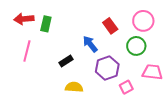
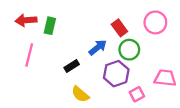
blue arrow: (90, 44) -> (98, 47), turned 90
green circle: (136, 46) -> (129, 50), moved
yellow semicircle: (74, 87) -> (80, 94), turned -144

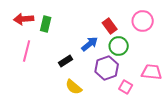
pink square: (137, 94) -> (126, 87), turned -32

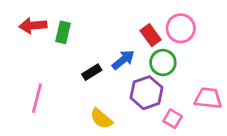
pink circle: (143, 21) -> (181, 28), moved
pink line: (27, 51) -> (37, 98), moved
black rectangle: (66, 61) -> (92, 72), moved

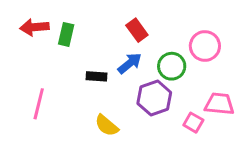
pink circle: (181, 28) -> (205, 46), moved
red rectangle: (151, 35) -> (137, 30), moved
black rectangle: (92, 72) -> (97, 76), turned 36
pink square: (173, 119) -> (193, 123), moved

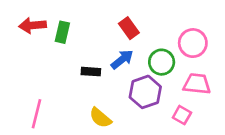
pink line: (39, 104) -> (37, 114), moved
pink trapezoid: (219, 104) -> (197, 84), moved

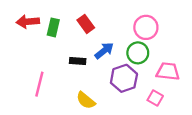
red rectangle: (129, 28) -> (86, 24), moved
pink circle: (193, 43) -> (146, 27), moved
pink line: (37, 114) -> (39, 84), moved

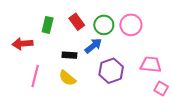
red arrow: (28, 22) -> (23, 44), moved
green circle: (138, 53) -> (104, 25), moved
pink square: (155, 98) -> (161, 88), moved
yellow semicircle: (86, 100) -> (67, 78), moved

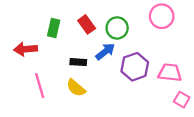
pink circle: (131, 25) -> (162, 16), moved
purple hexagon: (111, 71) -> (135, 67), moved
pink line: (35, 76) -> (40, 86), turned -30

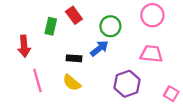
red rectangle: (87, 24) -> (74, 15), moved
red arrow: (25, 49) -> (24, 46), turned -90
purple hexagon: (135, 67) -> (127, 84), moved
pink trapezoid: (170, 73) -> (151, 54), moved

